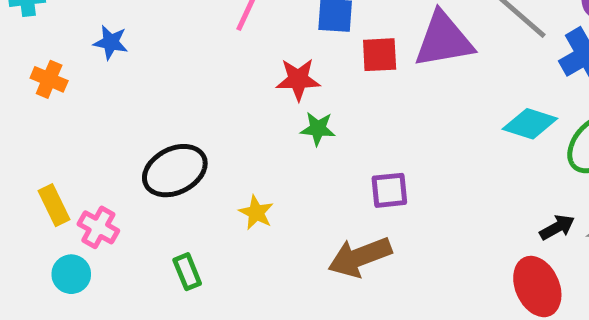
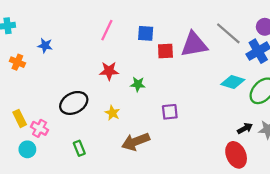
red star: (298, 79) -> (109, 71), moved
yellow star: (256, 213) -> (112, 113), moved
brown arrow: (360, 257) -> (136, 142), moved

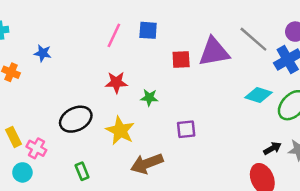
blue square: (146, 33) -> (148, 30), moved
yellow star: (112, 113) -> (120, 131), size x1.6

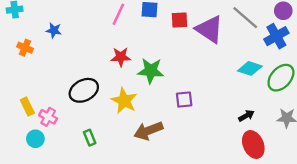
purple triangle: (214, 52) -> (209, 29), turned 44
red square: (181, 60) -> (180, 20), moved
green star: (149, 98) -> (151, 71), size x1.6
black arrow: (272, 148) -> (246, 116), moved

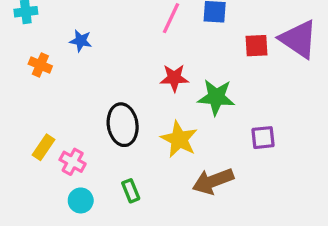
red square: (180, 20) -> (257, 46), moved
black ellipse: (84, 90) -> (123, 125), turned -72
yellow rectangle: (27, 106) -> (44, 147), turned 60
cyan circle: (35, 139) -> (81, 200), moved

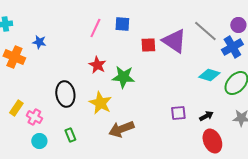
orange cross: (40, 65) -> (14, 57), size x1.5
red star: (174, 78) -> (97, 65), turned 30
purple square: (263, 138) -> (178, 113), moved

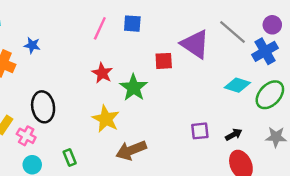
red square: (148, 45) -> (164, 61), moved
green star: (123, 77) -> (134, 88), turned 30
black ellipse: (65, 94) -> (43, 107), moved

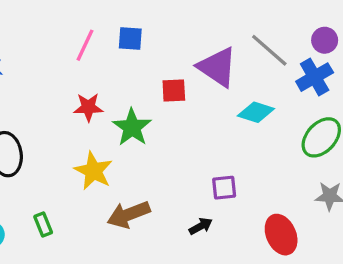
red star: (102, 73) -> (88, 107), turned -30
cyan diamond: (237, 85) -> (256, 112), moved
black arrow: (234, 135) -> (201, 226), moved

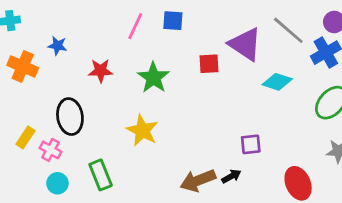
red star: (88, 107) -> (101, 71), moved
green star: (132, 127) -> (153, 78), moved
brown arrow: (129, 214) -> (198, 181), moved
green rectangle: (43, 225) -> (101, 175), size x1.5

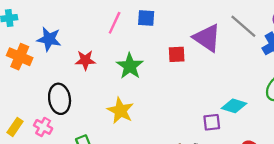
blue star: (57, 46) -> (49, 39), size x1.5
cyan diamond: (277, 82) -> (234, 106), moved
yellow rectangle: (25, 137) -> (15, 127), moved

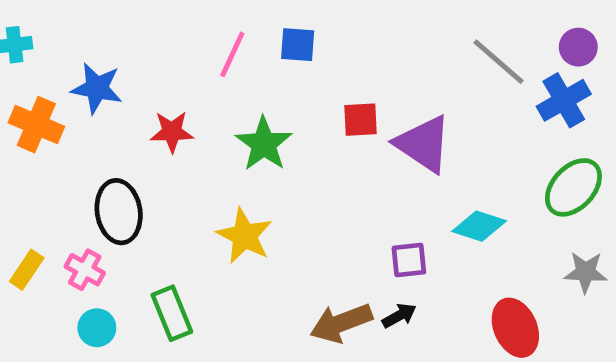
purple triangle: (207, 38) -> (423, 144), moved
purple square: (212, 122) -> (409, 260), moved

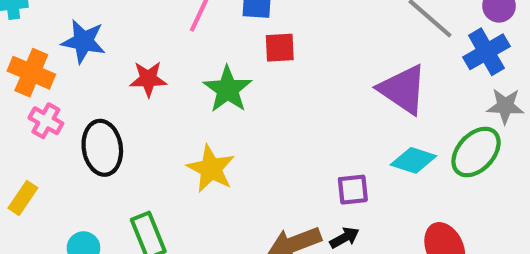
red square: (361, 120) -> (280, 48), moved
purple triangle: (423, 144) -> (403, 89), moved
green ellipse: (573, 187) -> (476, 152), moved
pink cross: (85, 270) -> (46, 121), moved
gray star: (586, 272) -> (505, 106), moved

